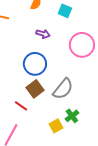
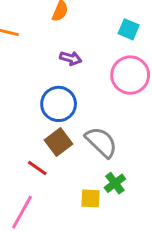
cyan square: (65, 11) -> (129, 29), moved
gray semicircle: (63, 89) -> (101, 142), turned -85
yellow square: (56, 126) -> (91, 198), turned 32

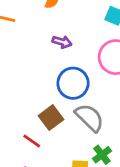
blue circle: (59, 104) -> (73, 83), moved

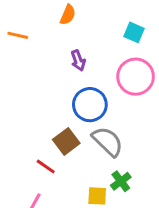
purple arrow: (62, 42) -> (78, 60), turned 54

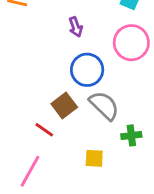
green cross: (121, 181) -> (131, 135), moved, turned 30

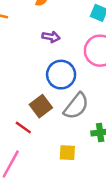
purple arrow: (76, 27) -> (51, 37), turned -60
gray semicircle: (104, 105) -> (76, 106), turned 84

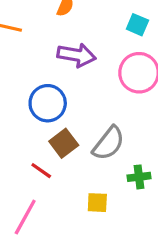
purple arrow: (51, 37) -> (76, 55), size x1.6
blue circle: (61, 75) -> (48, 103), moved

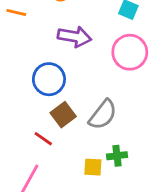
green cross: (139, 177) -> (117, 156), moved

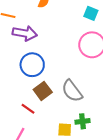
purple arrow: (74, 37) -> (25, 33), moved
gray semicircle: (103, 115) -> (72, 91), turned 105

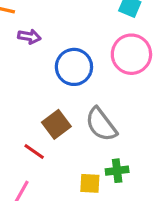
purple arrow: (25, 33) -> (29, 37), size x0.6
blue circle: (32, 65) -> (74, 67), moved

